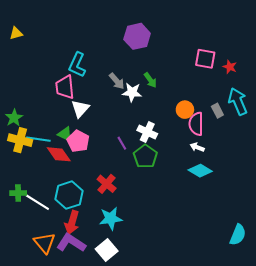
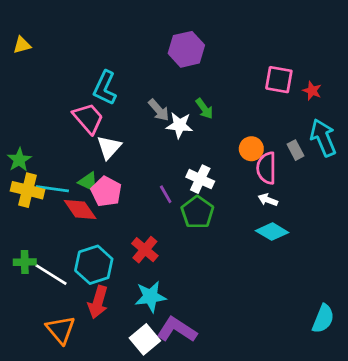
pink trapezoid: (65, 87) -> (88, 118), turned 145
purple L-shape: (71, 243) -> (177, 330), moved

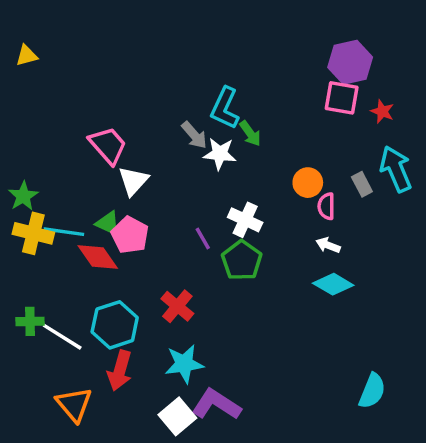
purple hexagon: (186, 49) -> (350, 62), moved
cyan L-shape: (105, 88) -> (225, 108), moved
pink semicircle: (267, 168) -> (326, 206), size x0.7
cyan semicircle: (323, 319) -> (372, 391), moved

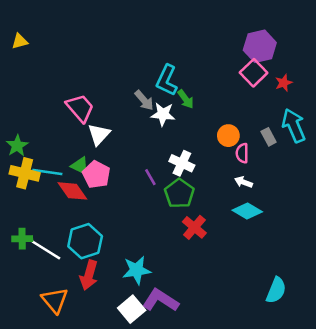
pink square: (342, 98) -> (254, 73), turned 36
red star: (382, 111) -> (284, 83), turned 30
red cross: (177, 306) -> (194, 227), moved

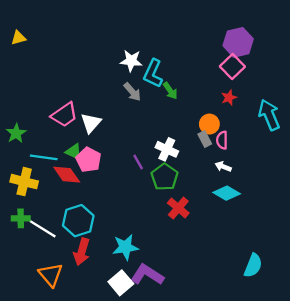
red star: (284, 83) -> (229, 98), moved
pink trapezoid: (80, 108) -> (64, 115), moved, turned 96
white star: (163, 114) -> (131, 61), moved
gray rectangle: (269, 137) -> (205, 139), moved
yellow cross: (25, 173) -> (24, 182), moved

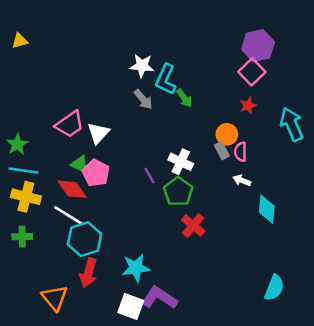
cyan line: (44, 157) -> (23, 170), moved
cyan diamond: (227, 193) -> (267, 209), moved, turned 65
white line: (43, 229) -> (68, 215), moved
white square: (121, 283) -> (131, 307), turned -30

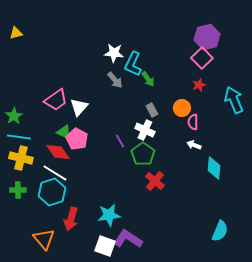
gray rectangle: (222, 151) -> (152, 110), moved
cyan hexagon: (85, 239) -> (52, 192), moved

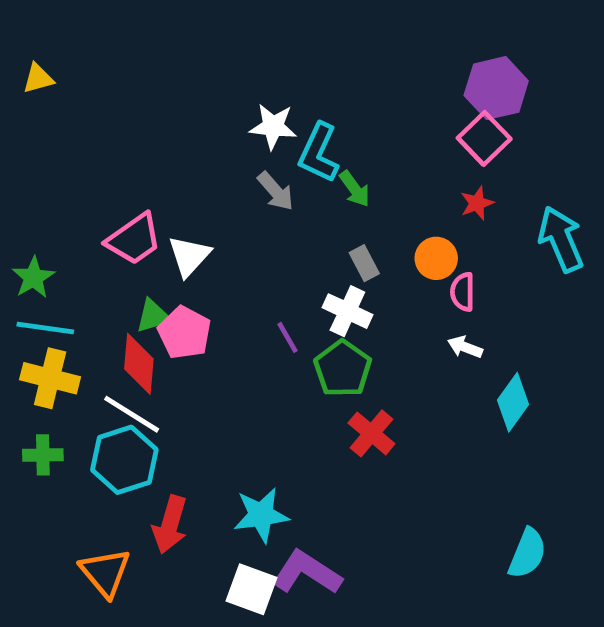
green triangle: (64, 132) -> (153, 316), turned -42
red diamond: (58, 152) -> (139, 364), turned 40
cyan diamond: (214, 168) -> (513, 402), turned 30

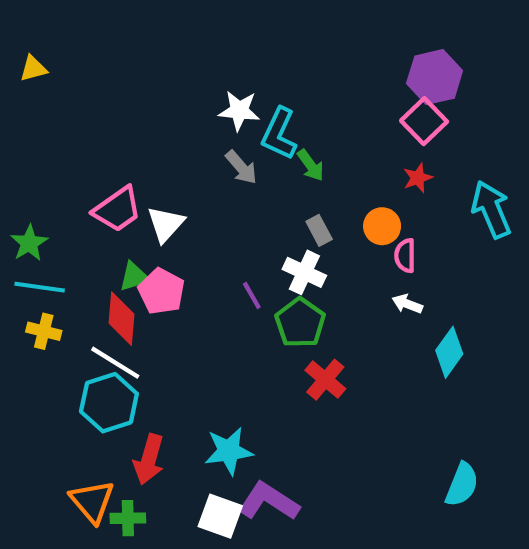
yellow cross: (50, 378) -> (44, 331), size x0.7
green cross: (43, 455) -> (128, 518), moved

